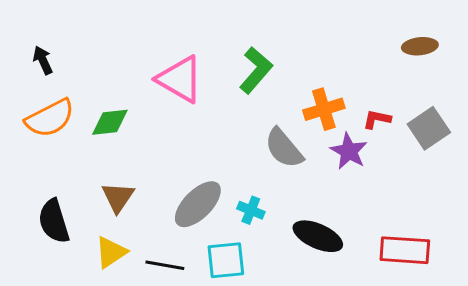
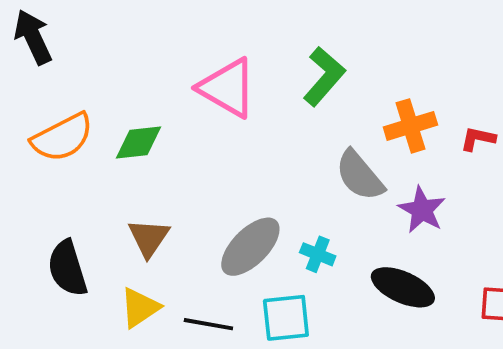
black arrow: (43, 60) -> (33, 37), moved, size x1.5
purple star: (349, 151) -> (422, 210), moved

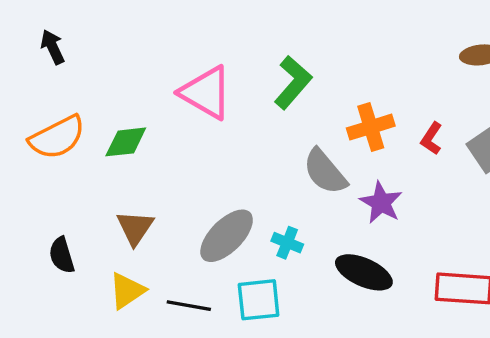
black arrow: (33, 37) -> (53, 47), moved, size x0.7
red L-shape: (478, 139) -> (431, 138), turned -68
black semicircle: (67, 268) -> (62, 255), size x0.7

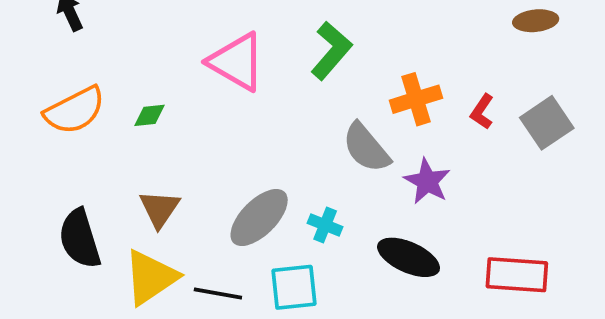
green diamond: (126, 142) -> (149, 115), size x0.7
black semicircle: (62, 255) -> (80, 239), size x1.5
yellow triangle: (127, 291) -> (151, 277), size x1.4

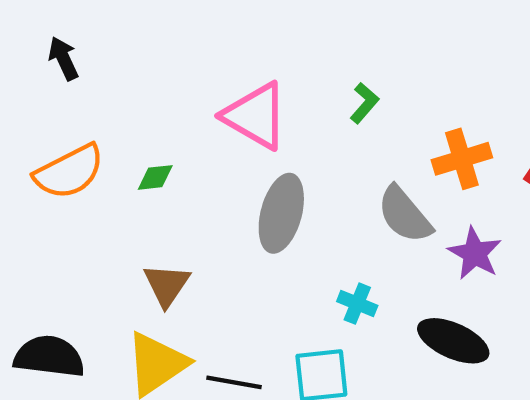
green L-shape: (331, 51) -> (364, 103), size x0.6
gray ellipse: (259, 218) -> (281, 213), moved, turned -30
black semicircle: (80, 239) -> (49, 357), moved, turned 114

